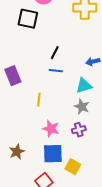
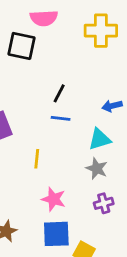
purple cross: (79, 130) -> (104, 203), moved

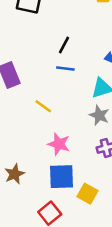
yellow line: (37, 159) -> (43, 106), turned -60

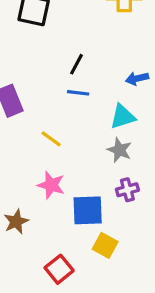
pink star: (59, 144) -> (51, 185), moved
blue square: (61, 177) -> (88, 210), moved

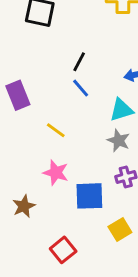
blue line: (78, 93) -> (81, 88), turned 42
yellow square: (105, 245) -> (120, 229), moved, turned 30

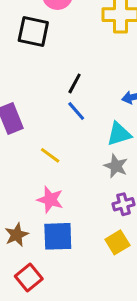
blue square: (89, 196) -> (58, 236), moved
yellow square: (120, 229) -> (117, 242), moved
red square: (63, 250) -> (29, 278), moved

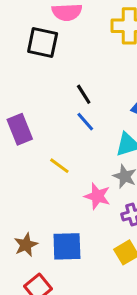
black line: (75, 83) -> (84, 94), turned -60
pink star: (50, 200) -> (97, 196), moved

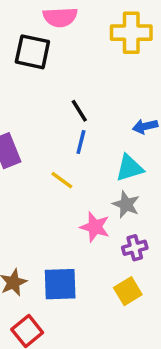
blue line: (85, 122) -> (81, 142), turned 55
yellow line: (59, 166) -> (62, 180), moved

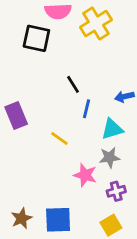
yellow cross: (131, 33) -> (96, 24), moved, turned -32
blue line: (81, 142) -> (86, 109), moved
gray star: (126, 204) -> (109, 157), turned -30

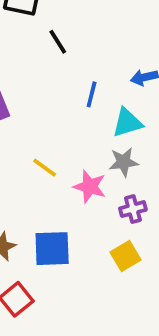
black line: (73, 84) -> (58, 42), moved
yellow line: (59, 139) -> (45, 168), moved

